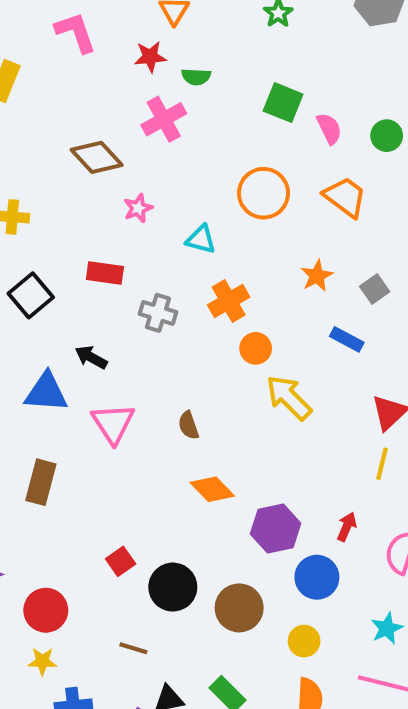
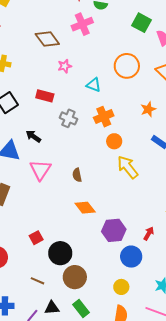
brown circle: (239, 608) -> (75, 277), moved

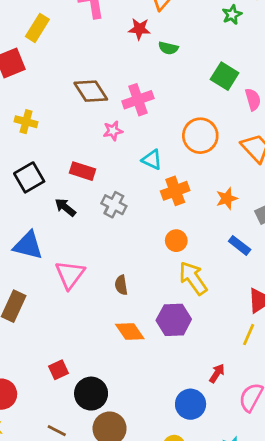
pink cross: (82, 24) -> (138, 100), moved
orange cross: (104, 117) -> (175, 191), moved
black arrow: (33, 136) -> (65, 207), moved
purple hexagon: (114, 230) -> (174, 320), moved

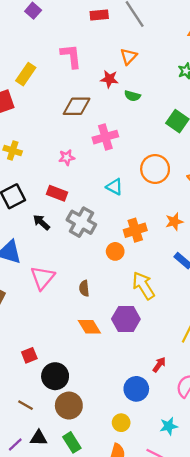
brown diamond: (91, 91) -> (77, 106), moved, turned -60
pink star: (113, 131) -> (67, 157), moved
orange cross: (175, 191) -> (135, 230), moved
gray cross: (114, 205) -> (81, 222), size x1.4
orange circle: (176, 241) -> (115, 251), moved

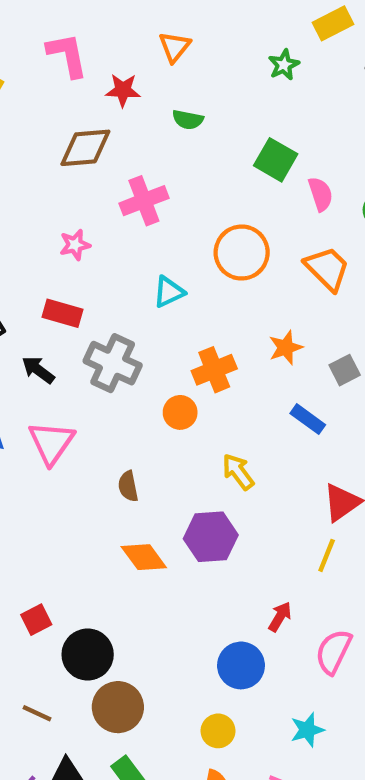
red star: (109, 79) -> (123, 90), moved
cyan triangle: (114, 187) -> (169, 292), turned -48
pink triangle: (43, 278) -> (51, 443), moved
yellow arrow: (143, 286) -> (238, 472), size x0.7

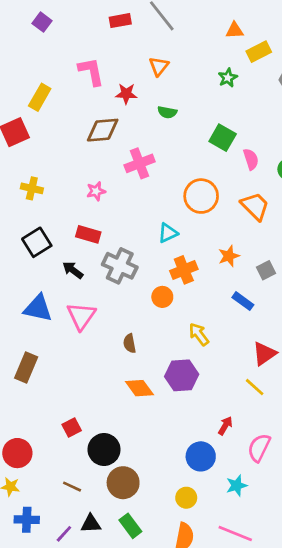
cyan triangle: (169, 292) -> (168, 233), moved
yellow line: (327, 555) -> (255, 387), turned -70
cyan star: (307, 730) -> (237, 486), moved

